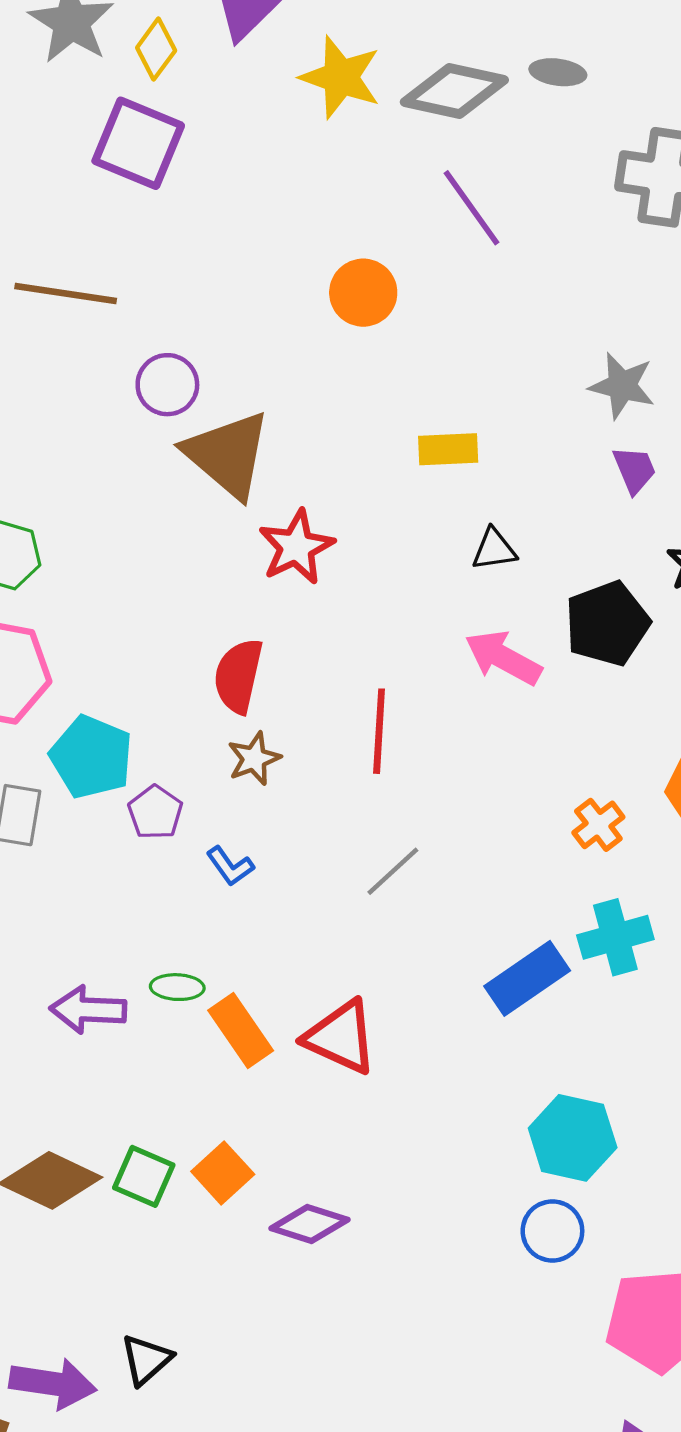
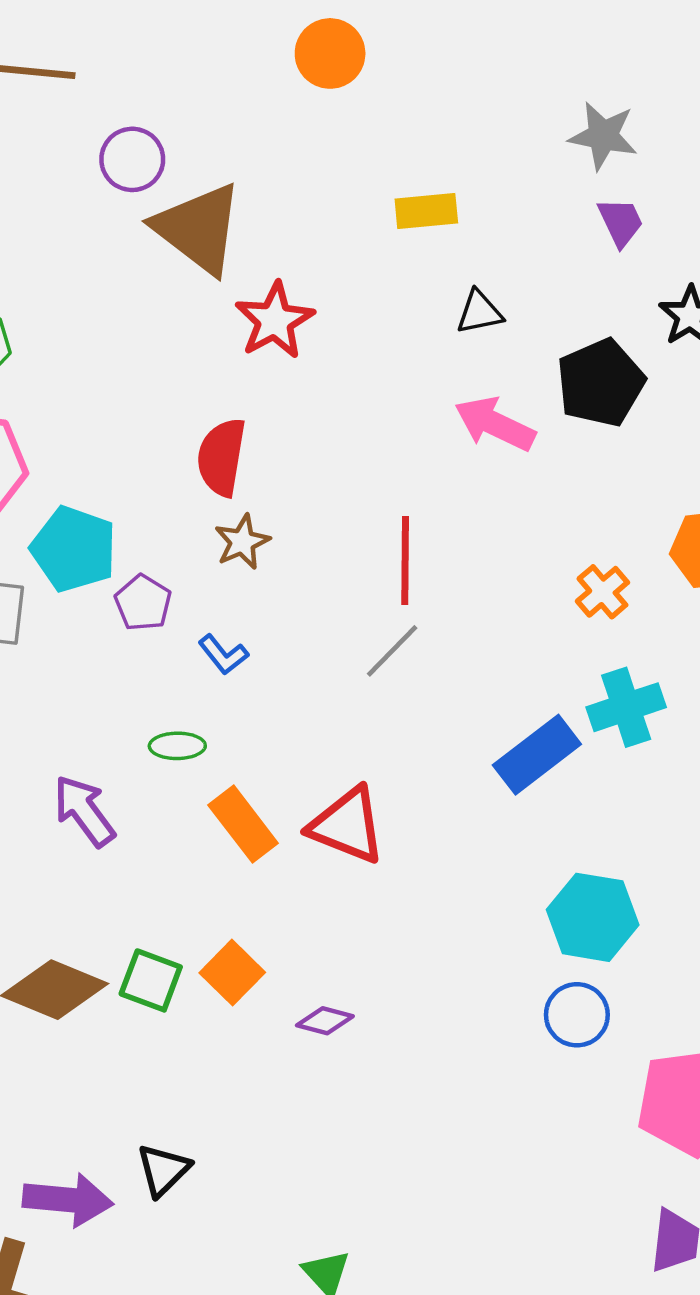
red line: (379, 731) -> (405, 561), moved
green ellipse: (177, 987) -> (177, 746), moved
purple arrow: (88, 1010) -> (84, 811), turned 54
purple diamond: (309, 1224) -> (325, 1021), size x0.7

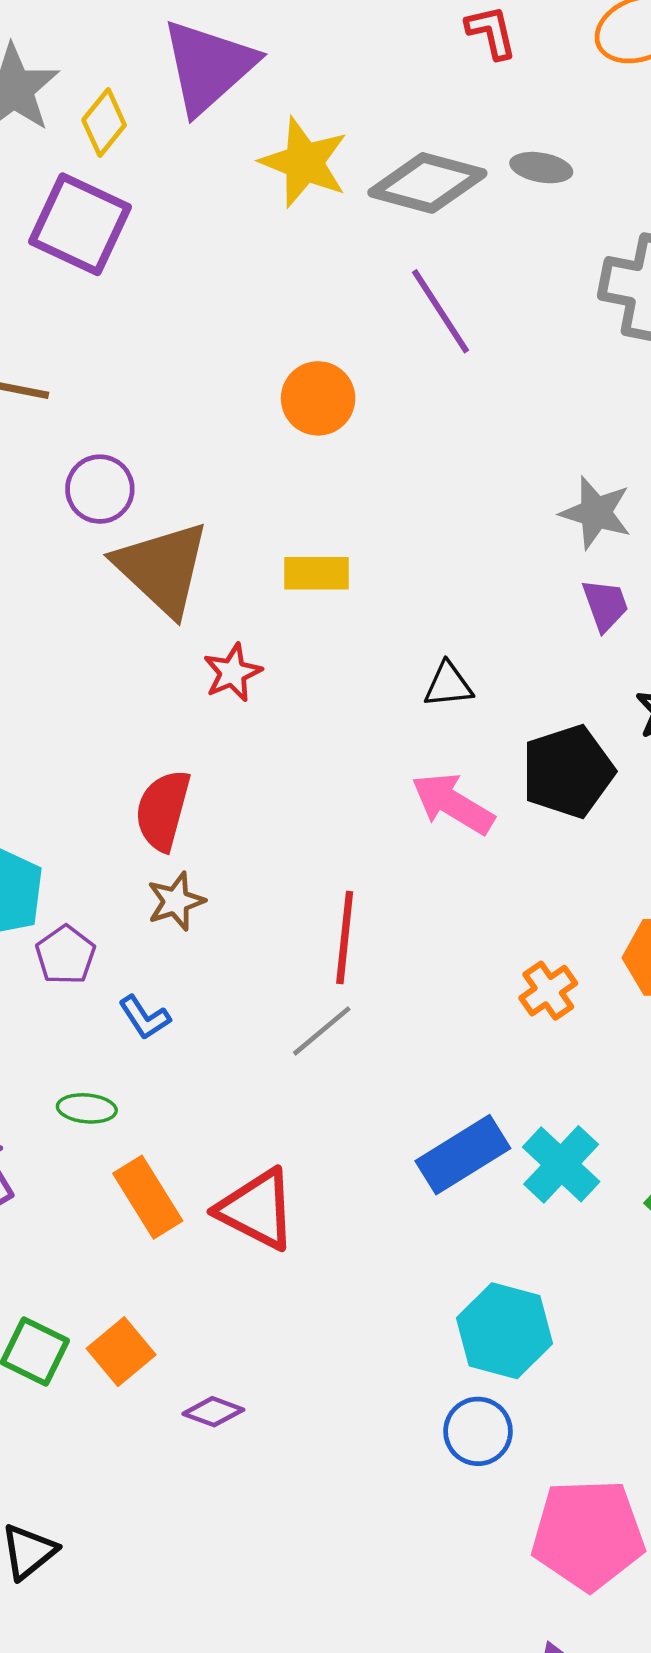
yellow rectangle: (426, 211) -> (317, 573), moved
red star: (275, 321) -> (233, 673), size x0.7
cyan cross: (626, 707) -> (561, 1164), moved, turned -34

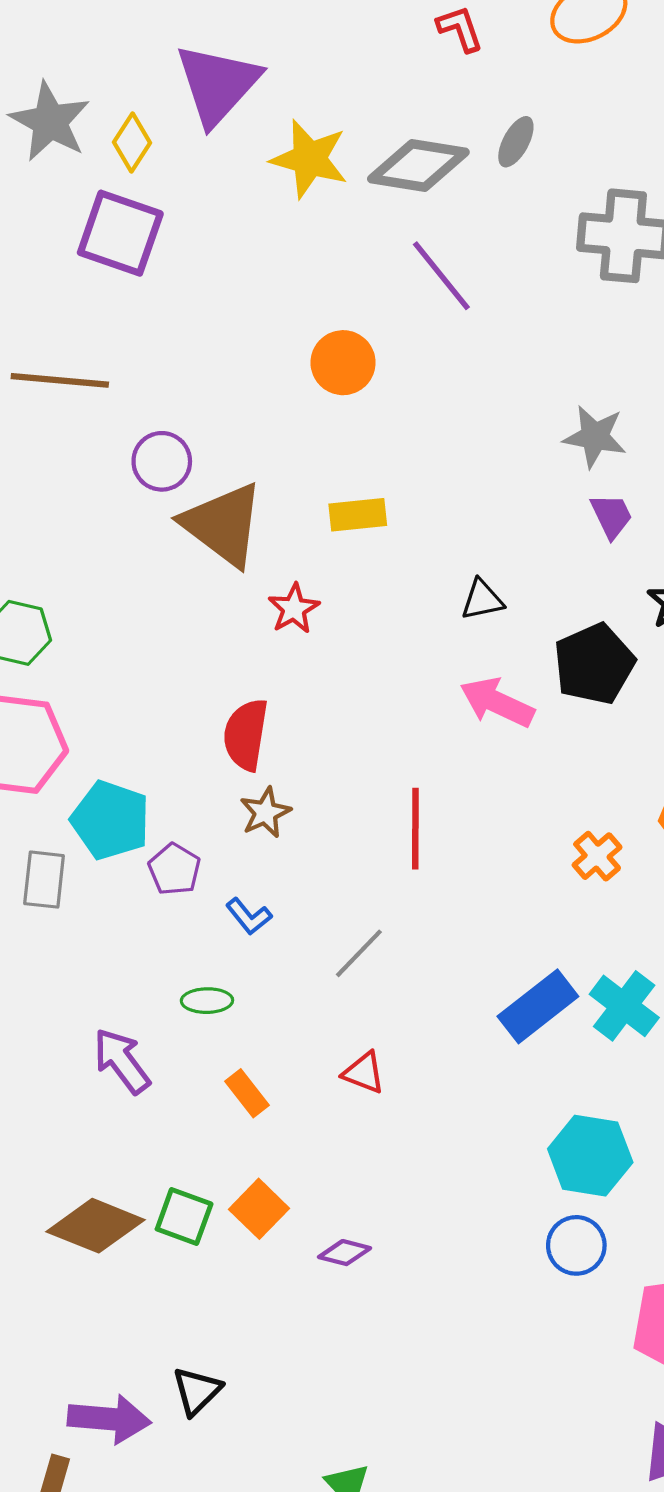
gray ellipse: (541, 168) -> (516, 142), turned -66
gray line: (322, 1031) -> (359, 953), moved
orange rectangle: (148, 1197) -> (247, 1093), moved, size x0.7
red triangle: (257, 1209) -> (364, 1073), size x0.6

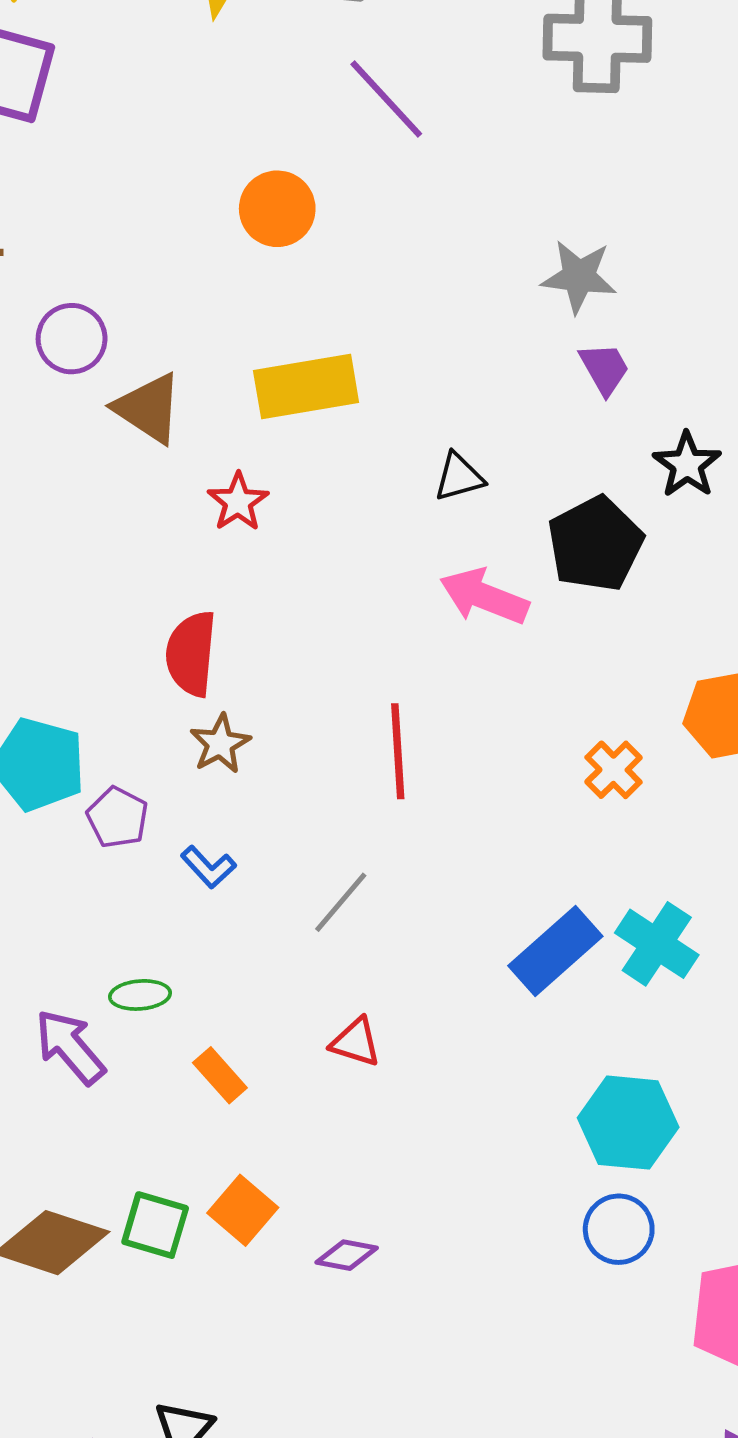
yellow rectangle: (358, 515) -> (306, 387), size x1.5
brown triangle: (223, 524) -> (148, 408), size x0.7
green ellipse: (207, 1001) -> (140, 995), moved

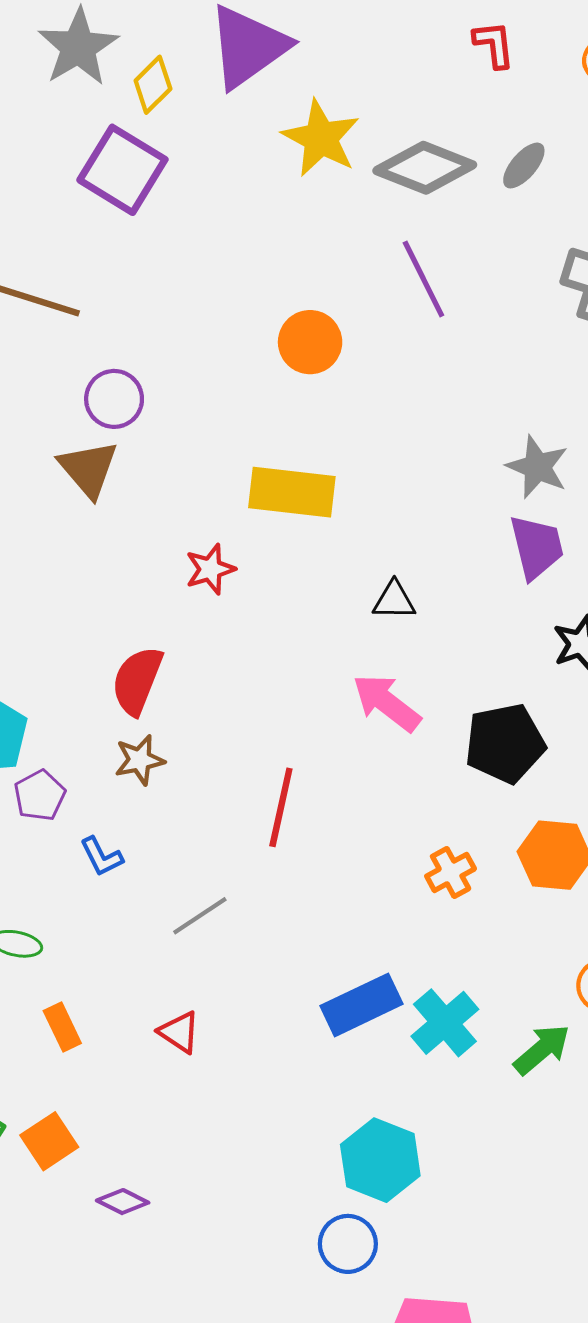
purple trapezoid: (604, 369) -> (537, 547), size x1.4
brown triangle: (148, 408) -> (88, 469), moved
black pentagon: (595, 544) -> (505, 743), moved

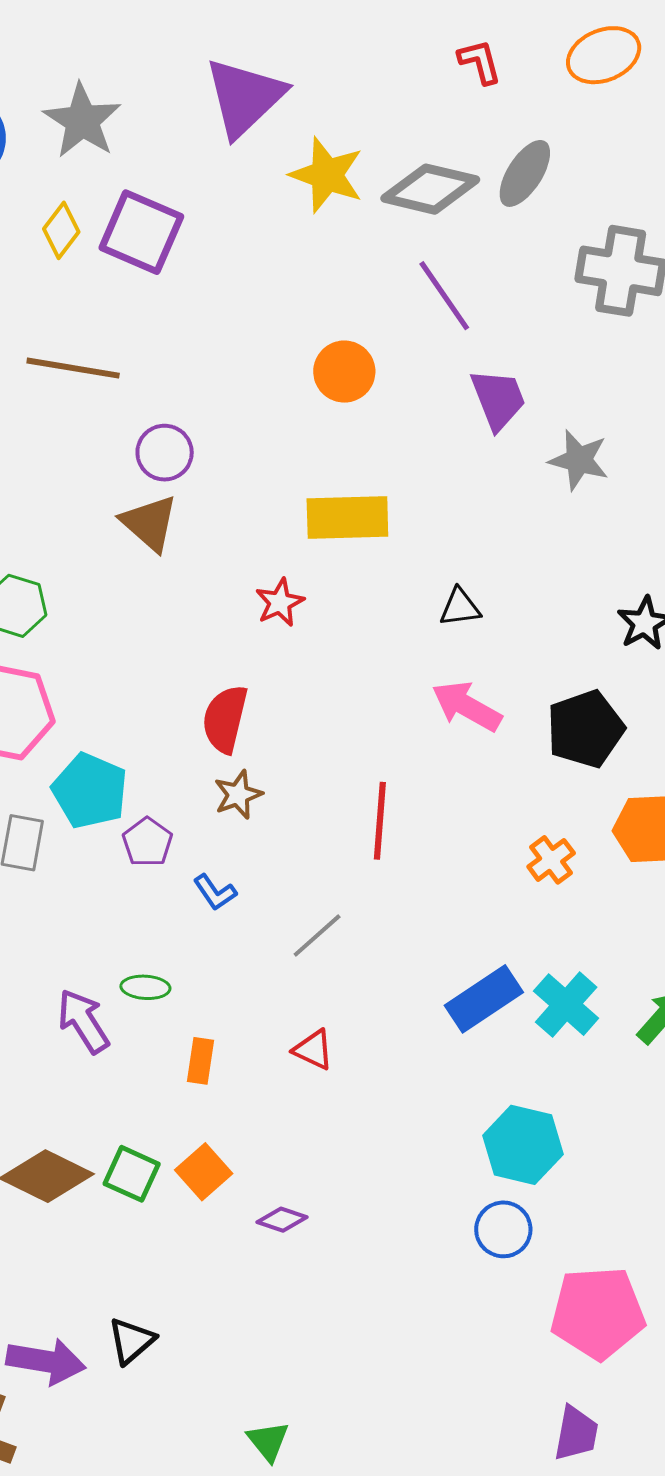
yellow diamond: (153, 85) -> (61, 230), moved
gray ellipse: (524, 166) -> (525, 173), size x1.4
purple trapezoid: (537, 547) -> (498, 399), moved
orange rectangle: (62, 1027) -> (201, 1061), turned 42

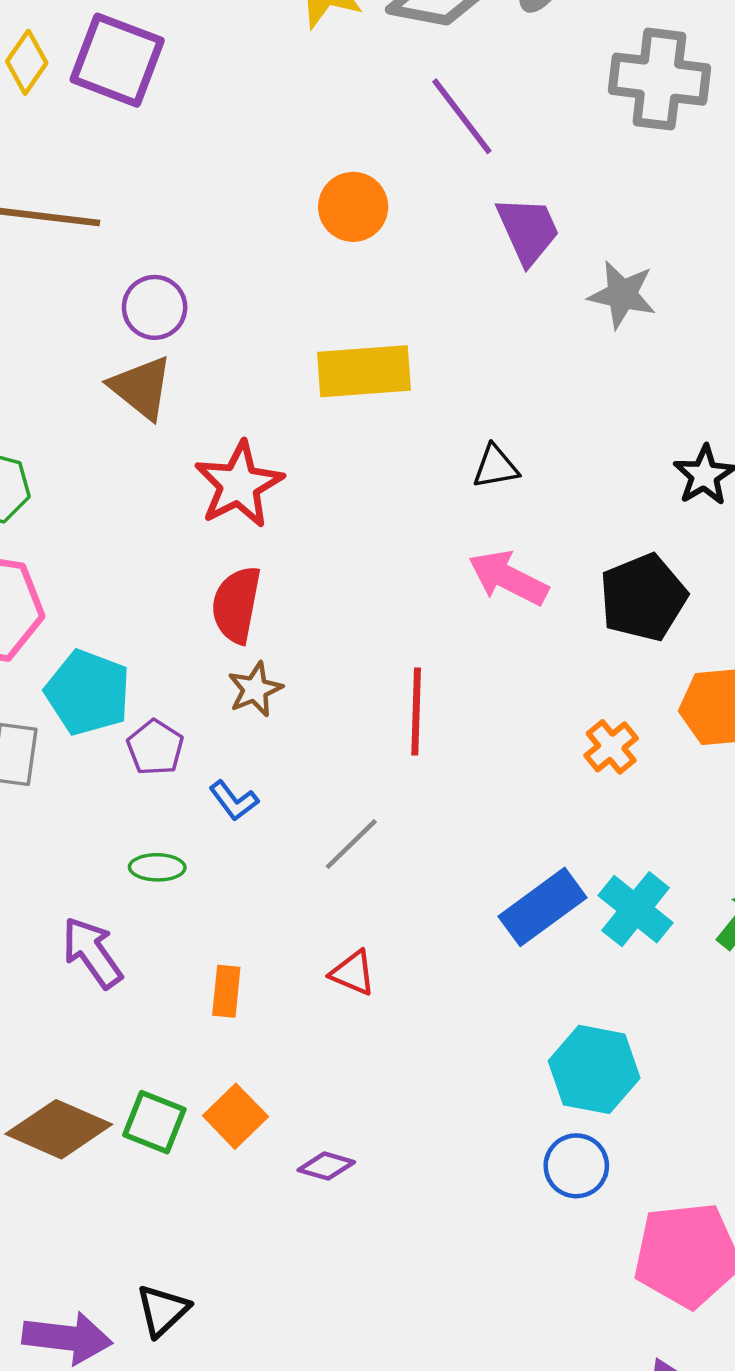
red star: (280, 602) -> (239, 485), moved, size x1.6
green ellipse: (145, 987) -> (157, 867), moved

